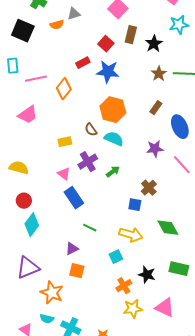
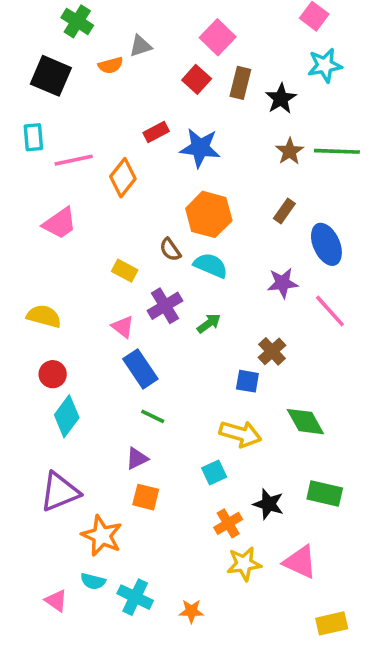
red square: (106, 44) -> (197, 79), moved
yellow rectangle: (65, 142) -> (125, 271), turned 40
green line: (90, 228) -> (153, 416), moved

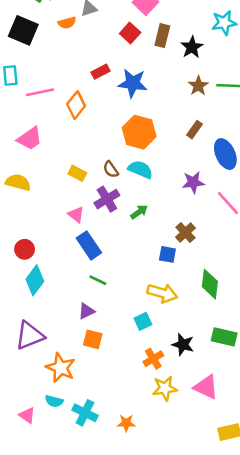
brown semicircle: (170, 250) -> (111, 169), moved
yellow semicircle: (44, 316) -> (18, 182), moved
green diamond: (305, 422) -> (210, 284), turned 36

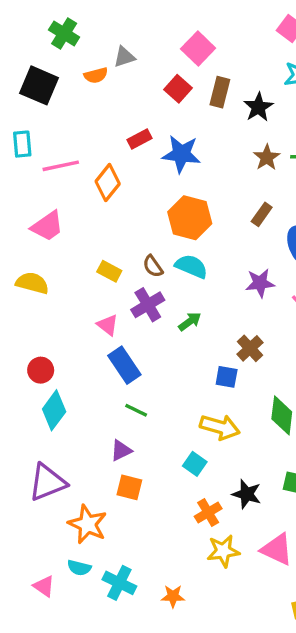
cyan square: (143, 321) -> (195, 464), turned -30

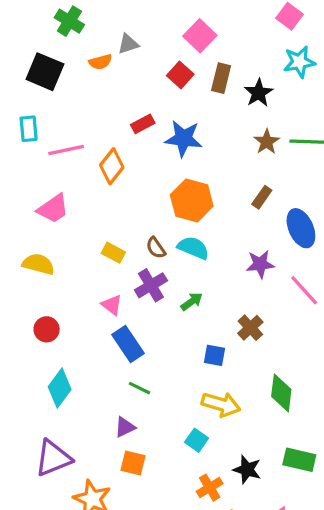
red circle: (41, 370) -> (47, 329), moved
blue square: (227, 377) -> (215, 355), moved

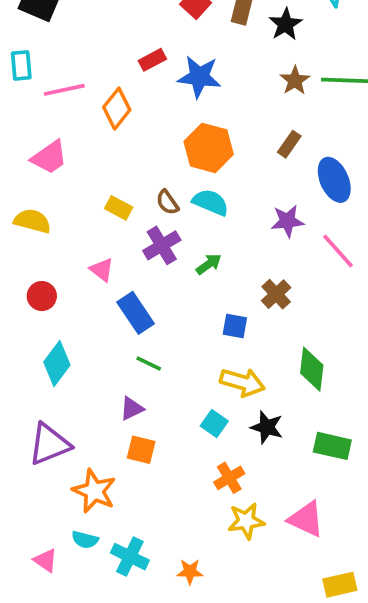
pink triangle: (112, 305) -> (102, 270), moved
black star: (247, 470) -> (267, 427), moved

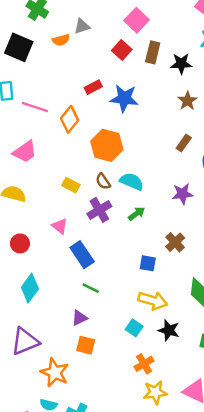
black star: (285, 24) -> (181, 64), turned 30
pink line: (64, 90) -> (35, 107), turned 30
orange hexagon: (209, 148) -> (107, 145), moved
green arrow: (209, 264) -> (137, 214), moved

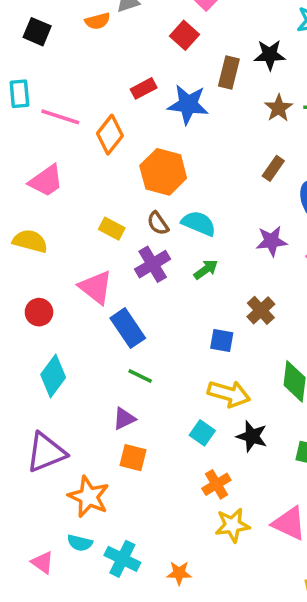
black square: (19, 47) -> (37, 32), size x0.7
brown rectangle: (153, 52) -> (229, 73), moved
pink triangle: (60, 226) -> (96, 287), size x1.5

